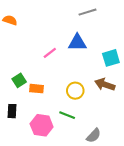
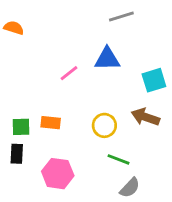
green square: (19, 80) -> (21, 127), moved, turned 32
green line: (67, 115) -> (119, 159), moved

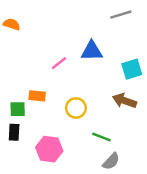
gray line: (121, 16) -> (121, 15), moved
orange rectangle: (51, 123) -> (37, 96), moved
yellow circle: (104, 125) -> (76, 108), moved

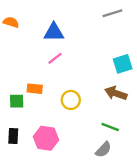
blue triangle: (92, 51) -> (54, 32), moved
black rectangle: (14, 132) -> (13, 136), moved
green line: (101, 137) -> (110, 127), moved

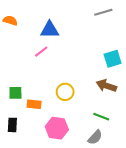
pink line: (55, 58) -> (41, 52), moved
orange rectangle: (35, 89) -> (34, 104), moved
pink hexagon: (46, 138) -> (57, 128), moved

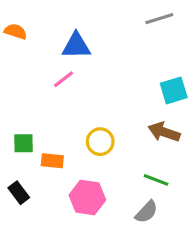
black rectangle: (12, 125) -> (19, 193), turned -40

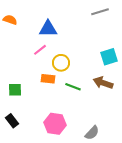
yellow circle: (100, 142) -> (61, 63), moved
orange rectangle: (52, 161) -> (48, 79), moved
green line: (156, 180) -> (73, 87), moved

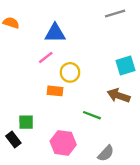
green line: (73, 87) -> (92, 115), moved
green square: (15, 90) -> (26, 122), moved

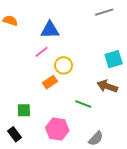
orange rectangle: (55, 91) -> (50, 82), turned -40
black rectangle: (13, 139) -> (14, 134), moved

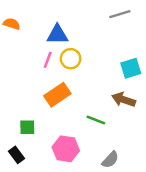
pink line: (42, 52) -> (48, 60), turned -32
yellow circle: (64, 65) -> (71, 59), moved
orange rectangle: (50, 82) -> (57, 95), size x1.5

